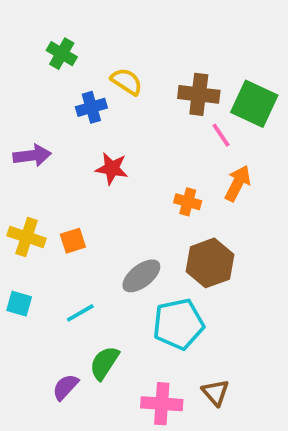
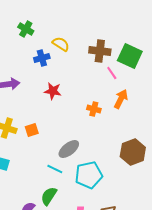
brown hexagon: (210, 263) -> (133, 152), moved
cyan line: (80, 313) -> (55, 169), moved, turned 56

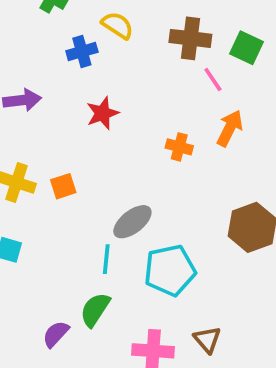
green square: (130, 56) -> (247, 48), size x0.7
red star: (53, 91) -> (103, 113), turned -30
cyan line: (55, 169) -> (106, 259), turned 70

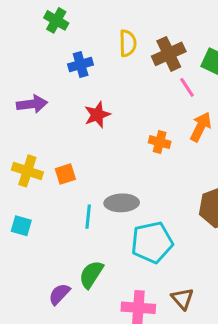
yellow semicircle: (117, 25) -> (128, 43), moved, turned 56
brown cross: (190, 38) -> (169, 54), turned -32
gray ellipse: (132, 222) -> (122, 203), turned 36
cyan line: (106, 259) -> (88, 217), moved

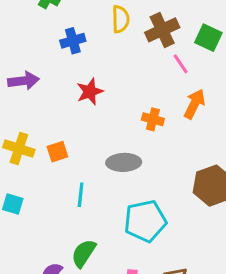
gray ellipse: (122, 203) -> (124, 162), moved

